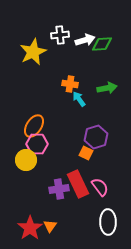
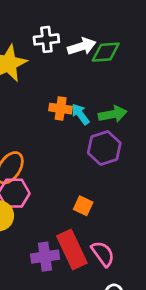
cyan arrow: (79, 99) -> (80, 114), moved
purple hexagon: (96, 137) -> (104, 148), moved

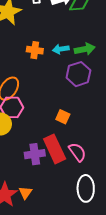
orange cross: (61, 109) -> (35, 50), moved
cyan arrow: (80, 114) -> (61, 49), turned -63

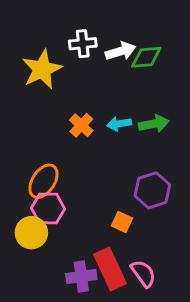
orange cross: (35, 50) -> (81, 125), turned 35
purple hexagon: (78, 74) -> (152, 190), moved

